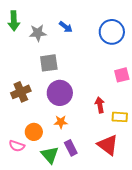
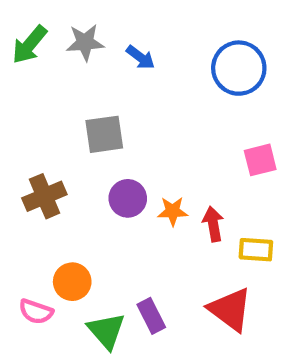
green arrow: (14, 21) -> (29, 45), turned 42
gray star: (38, 33) -> (85, 42), moved
purple circle: (60, 93) -> (128, 198), size x0.7
orange star: (61, 122) -> (173, 211), moved

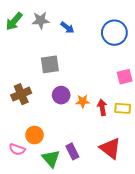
yellow rectangle: (256, 250) -> (123, 108), moved

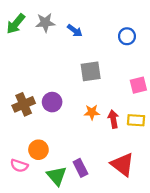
blue circle: (114, 33) -> (127, 36), size x0.6
gray square: (50, 64) -> (91, 71), moved
purple circle: (61, 95) -> (52, 102), moved

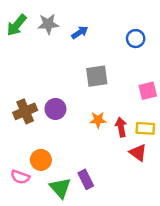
blue arrow: (75, 31) -> (80, 32), turned -70
red triangle: (122, 164) -> (138, 153), moved, size x0.7

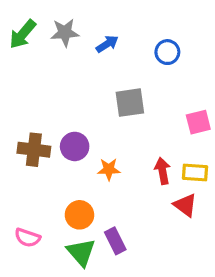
blue circle: (136, 39) -> (167, 52), moved
brown cross: (25, 111) -> (34, 150), turned 30
orange star: (98, 120) -> (109, 169), moved
orange circle: (41, 160) -> (79, 215), moved

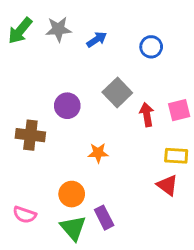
gray square: (130, 103) -> (117, 92), turned -36
purple circle: (75, 146) -> (67, 106), moved
red arrow: (162, 171) -> (147, 115), moved

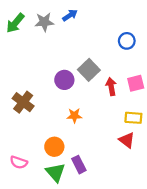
blue arrow: (97, 39) -> (70, 15), moved
blue circle: (151, 47) -> (127, 41), moved
purple circle: (67, 106) -> (64, 80), moved
brown cross: (30, 135) -> (23, 102), turned 30

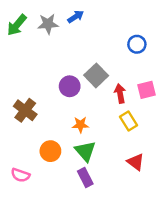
yellow rectangle: (133, 118) -> (128, 121), moved, turned 54
red triangle: (127, 140) -> (136, 162), moved
orange circle: (54, 147) -> (50, 151), moved
green triangle: (55, 172) -> (85, 151), moved

